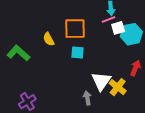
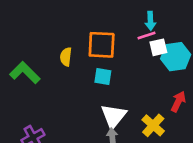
yellow semicircle: (49, 39) -> (66, 57), turned 32
white triangle: (101, 81) -> (114, 116), moved

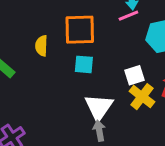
white square: (158, 47) -> (135, 75), moved
yellow cross: (153, 125) -> (142, 97), moved

